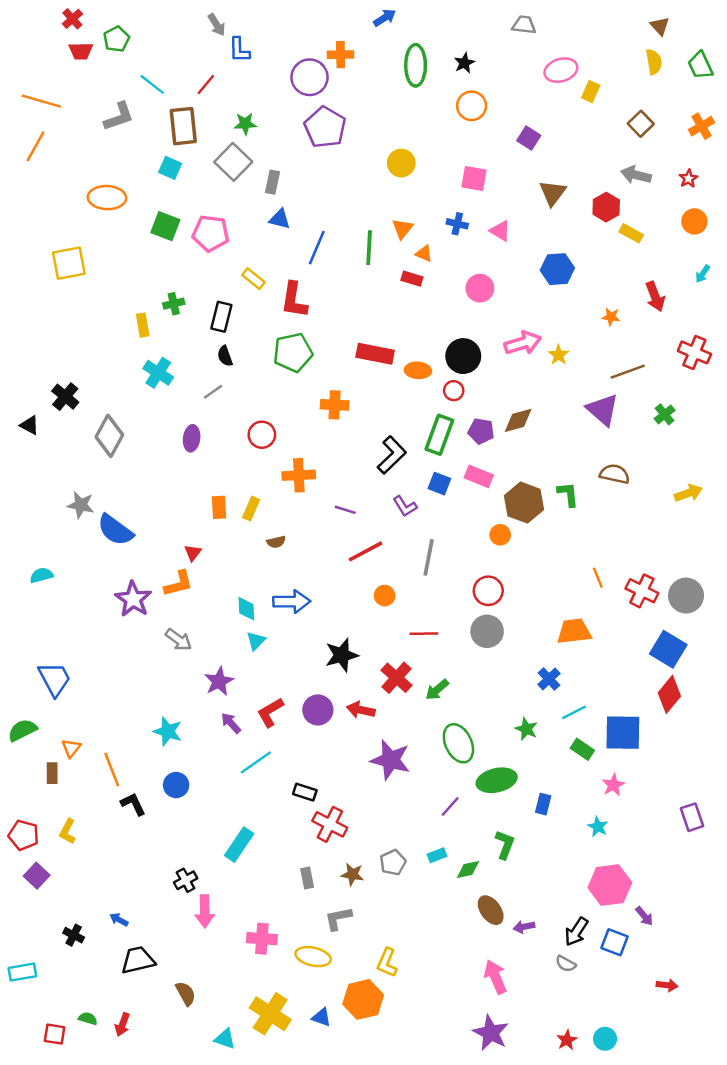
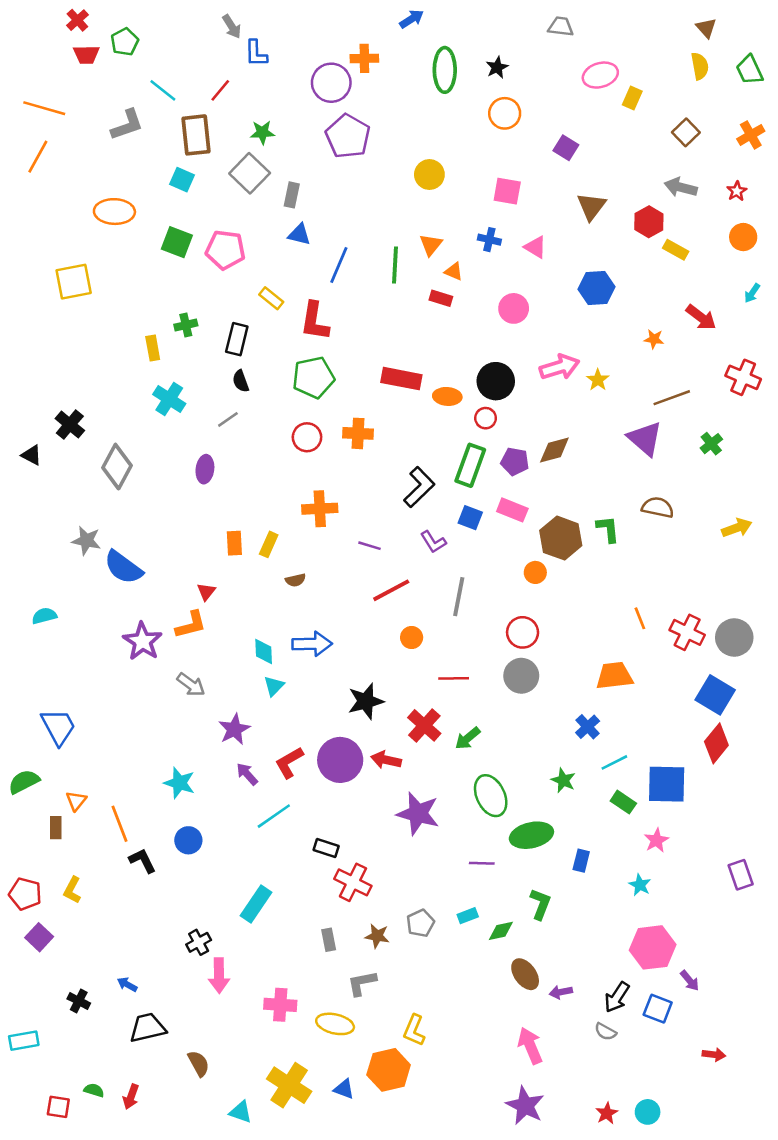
red arrow: (655, 296) -> (701, 317), turned -32
red circle: (262, 435) -> (307, 437), moved
purple circle: (318, 710) -> (340, 760), size x1.4
purple line: (450, 806) -> (482, 863), turned 50

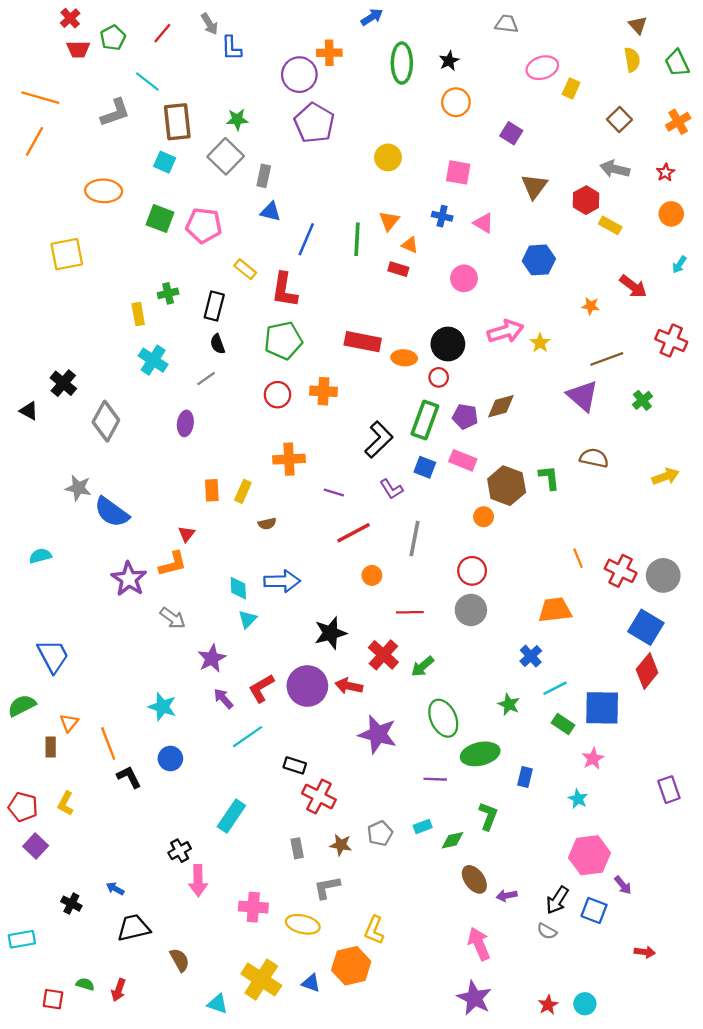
red line: (220, 90) -> (162, 33), moved

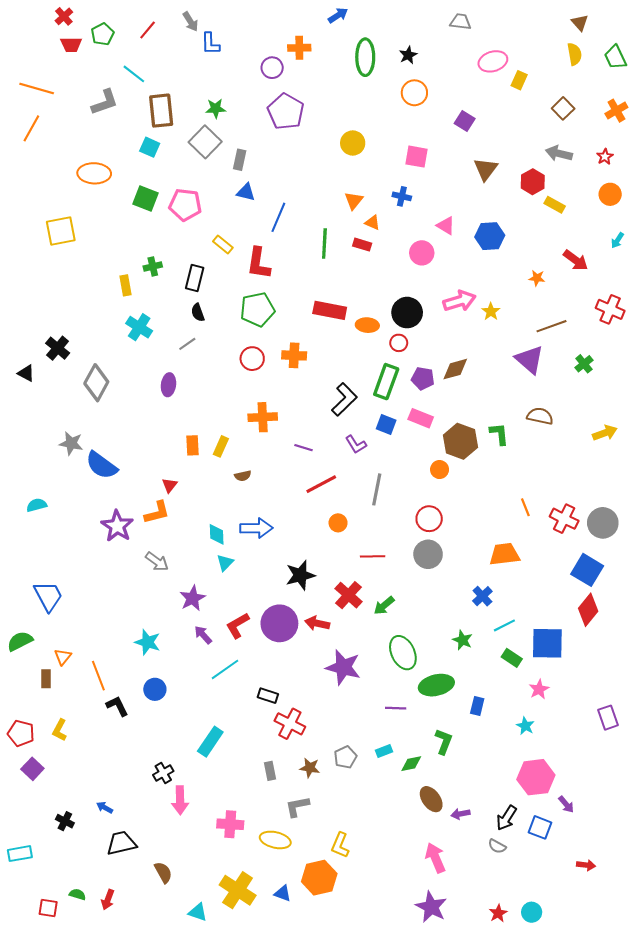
purple circle: (299, 75) -> (272, 68), size x0.7
pink triangle: (484, 223) -> (446, 226), moved
green line: (357, 239) -> (324, 243), moved

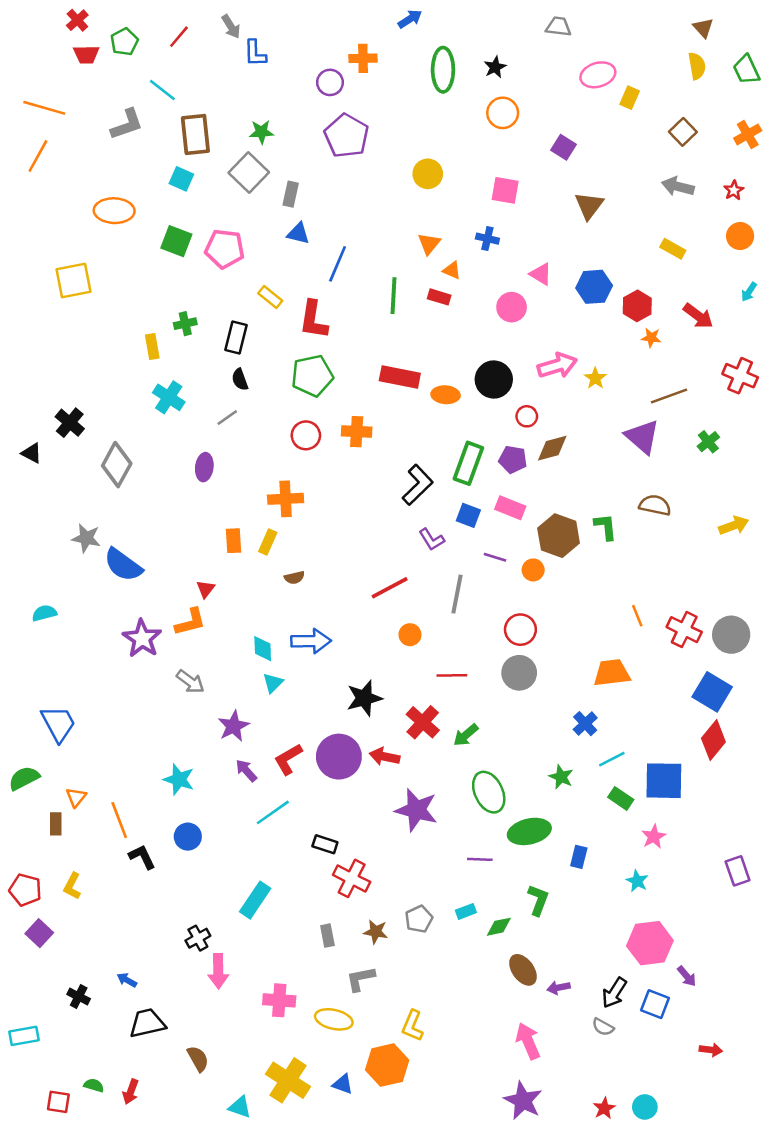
red hexagon: (533, 182) -> (637, 306), moved
red circle: (399, 343) -> (527, 416), moved
orange cross: (263, 417) -> (286, 499), moved
purple line: (303, 448) -> (495, 557), moved

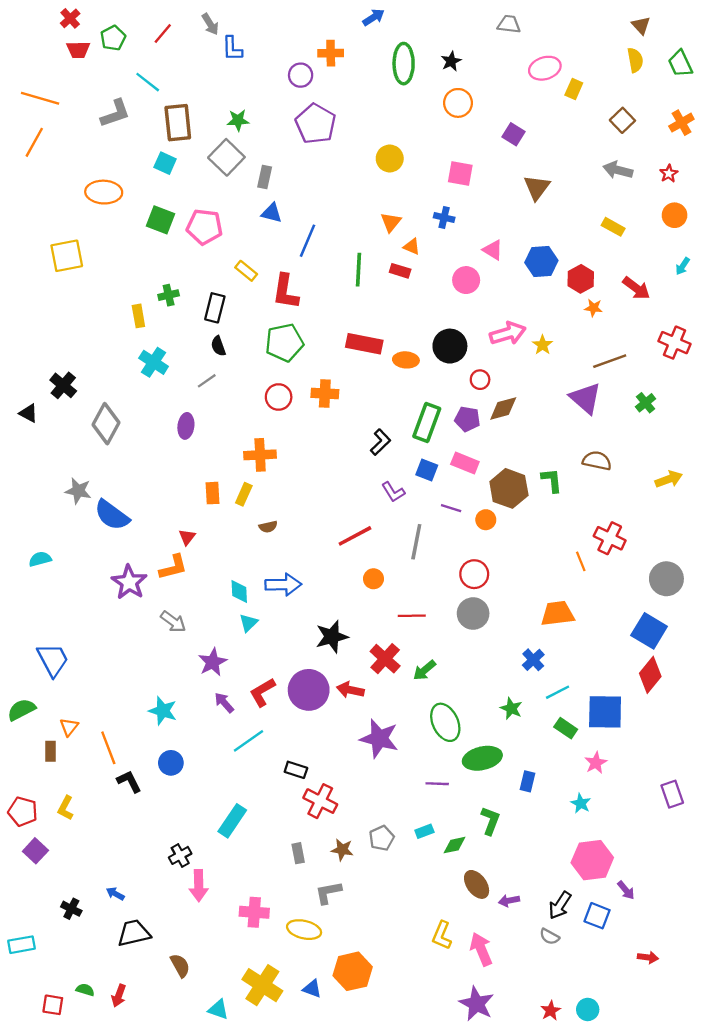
black L-shape: (418, 485) -> (380, 442), size x0.7
red cross: (684, 630) -> (610, 538), moved
yellow L-shape: (413, 1026) -> (442, 935), moved

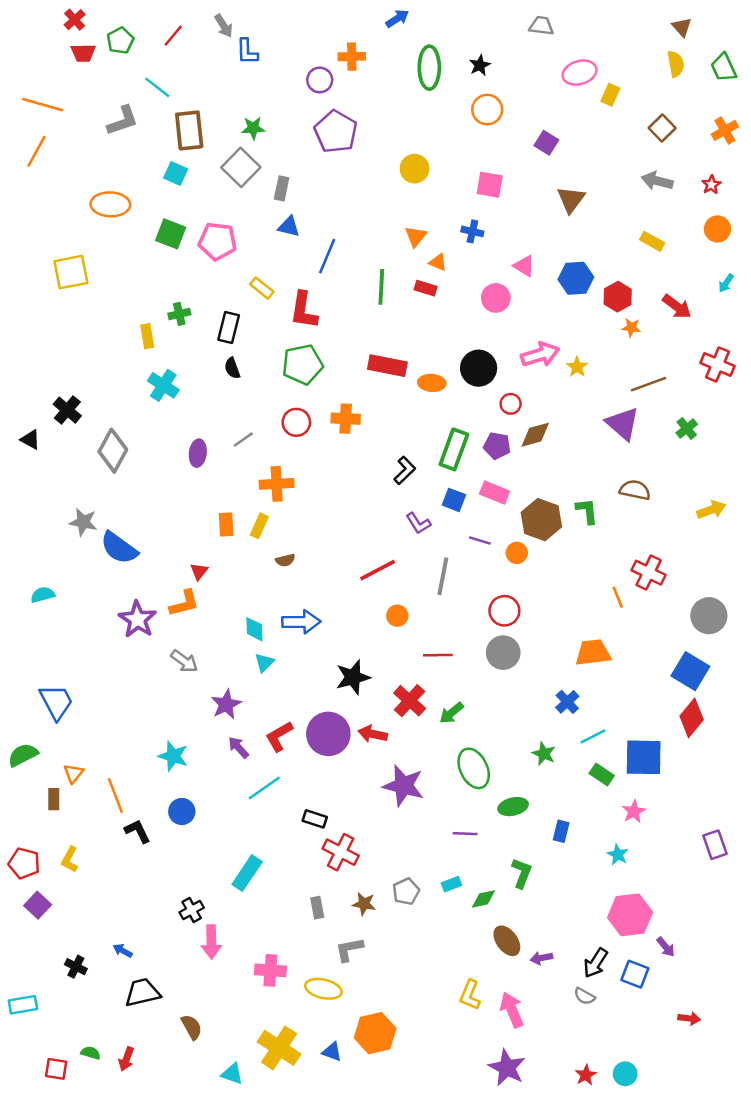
gray line: (207, 381) -> (243, 440), moved
green ellipse: (482, 758) -> (513, 807), size x0.7

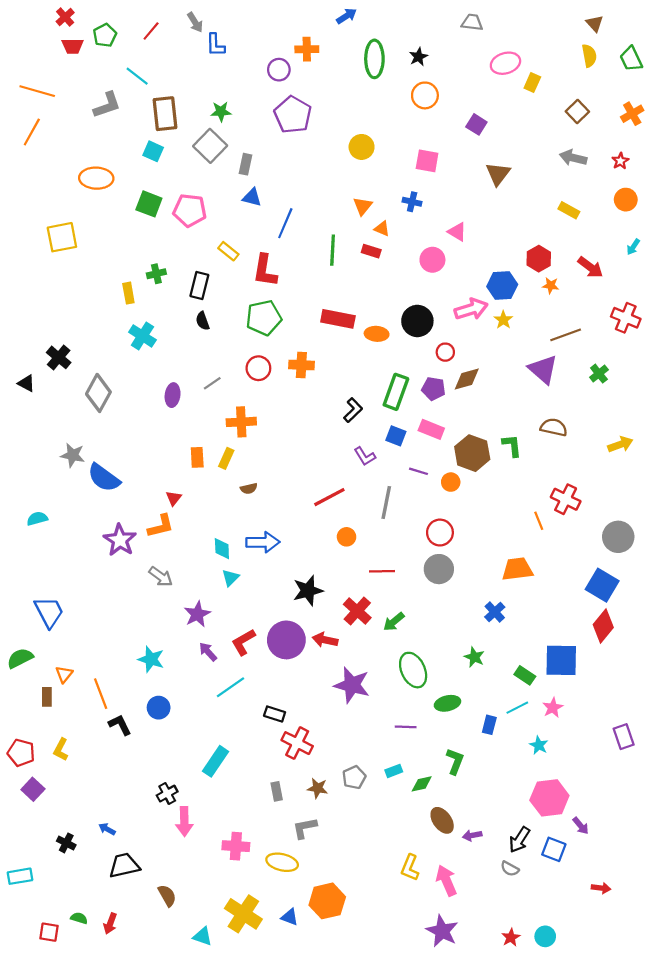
blue hexagon: (576, 278) -> (502, 286), moved
cyan line: (593, 736) -> (517, 708), moved

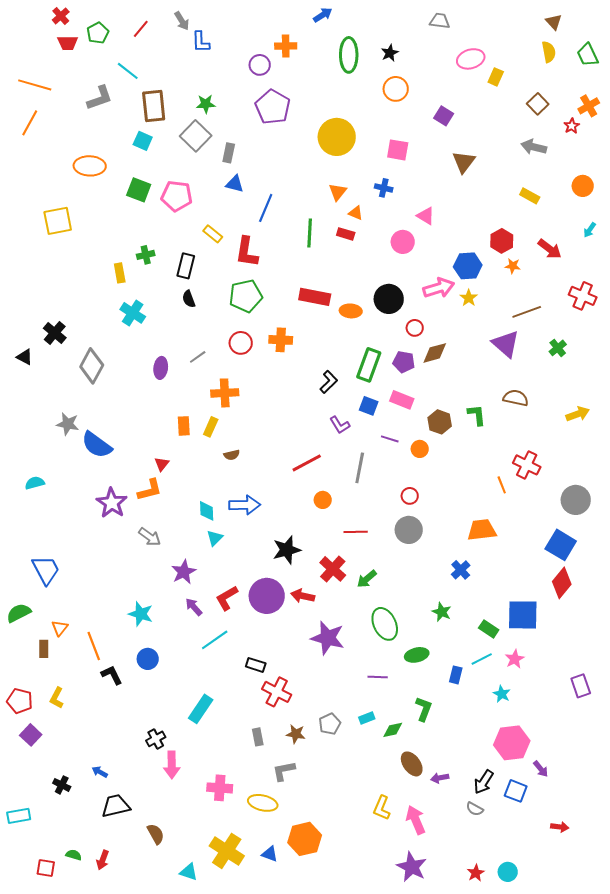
yellow circle: (362, 147) -> (337, 137), size x1.6
red star: (620, 161) -> (572, 126), moved
brown hexagon: (472, 453) -> (440, 422), size x0.7
red circle: (440, 533) -> (410, 496), size x0.7

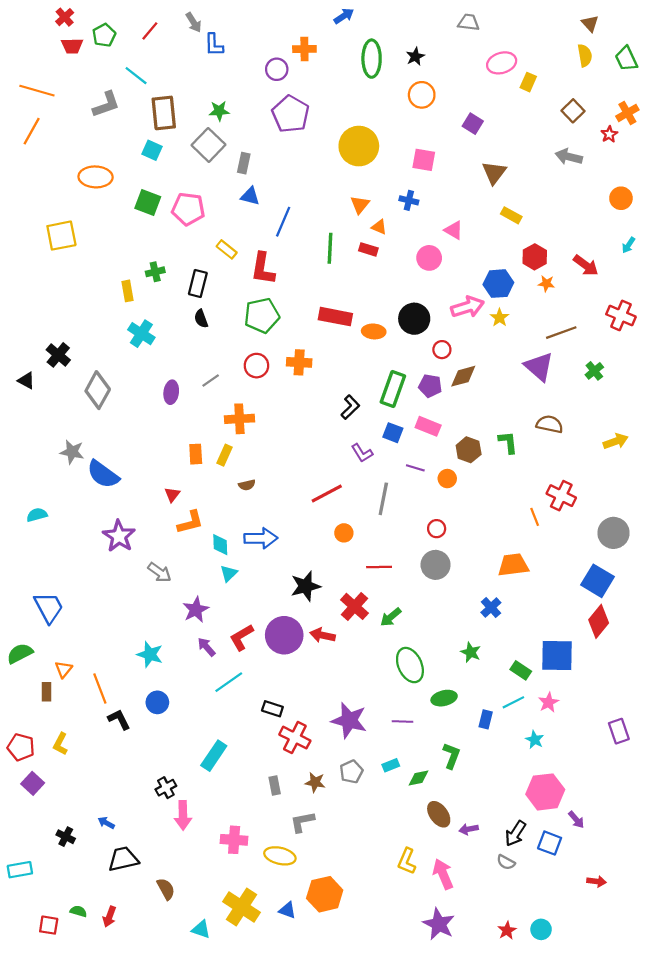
yellow rectangle: (530, 196) -> (511, 215), moved
orange L-shape: (150, 490) -> (190, 522), moved
purple star: (328, 638) -> (349, 720), moved

